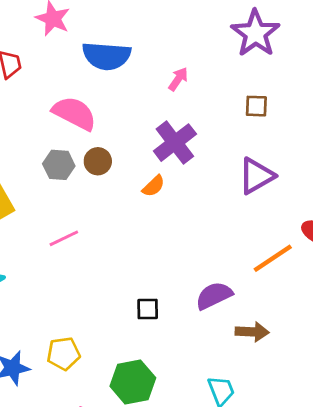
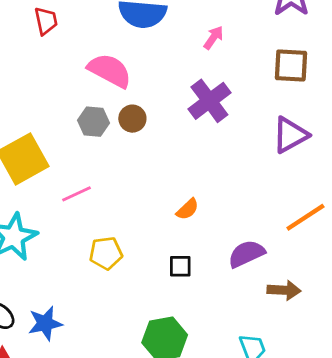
brown square: (256, 106) -> (291, 66), size x1.5
orange semicircle: (154, 186) -> (187, 209), moved
pink line: (64, 238) -> (77, 194), moved
yellow pentagon: (63, 354) -> (106, 253), moved

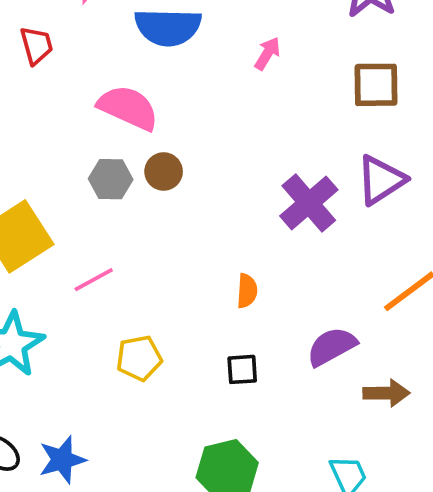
purple cross: (209, 101) -> (309, 203), moved
orange semicircle: (187, 209) -> (247, 291), turned -40

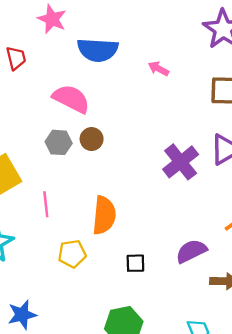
pink arrow: (267, 54) -> (159, 69), turned -96
pink line: (94, 280) -> (46, 204), turned -70
orange semicircle: (247, 291) -> (104, 215), moved, size x1.8

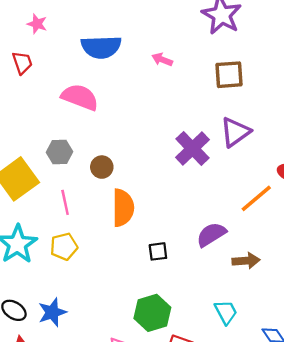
pink star: (52, 19) -> (37, 24), moved, size x0.7
brown circle: (92, 139) -> (102, 167), moved
gray hexagon: (59, 142) -> (60, 152), moved
yellow pentagon: (72, 254) -> (64, 247), moved

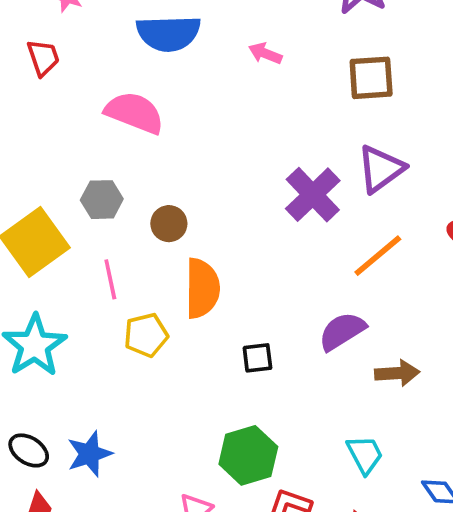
orange line: (256, 198) -> (378, 256), moved
yellow pentagon: (64, 247) -> (146, 335), moved

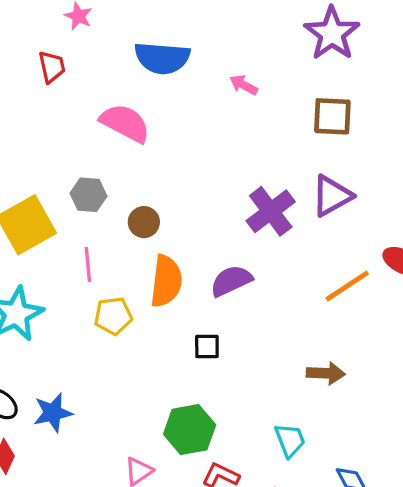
orange line: (378, 256) -> (347, 286), moved
purple semicircle: (342, 331) -> (231, 281), moved

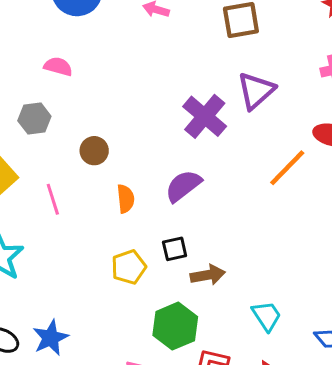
pink semicircle: (125, 123) -> (58, 66), size x0.6
gray hexagon: (88, 195) -> (34, 119), moved
orange semicircle: (166, 281) -> (126, 199), size x0.6
yellow pentagon: (113, 316) -> (129, 267), moved
brown arrow: (326, 373) -> (208, 275), moved

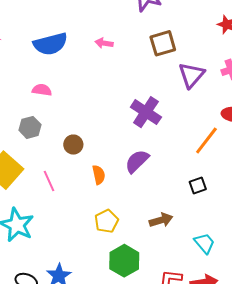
purple triangle: (256, 91) -> (191, 75), moved
black square: (175, 249) -> (198, 186), moved
green hexagon: (175, 326) -> (124, 261), moved

